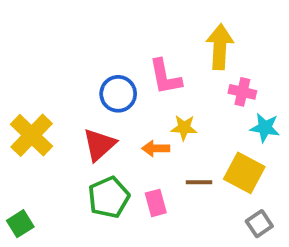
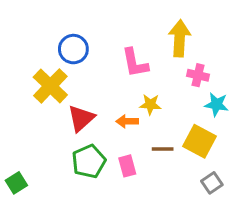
blue circle: (118, 94) -> (73, 49), moved
yellow cross: (32, 135) -> (50, 86), moved

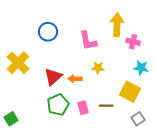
pink cross: (198, 75) -> (133, 42), moved
yellow cross: (50, 86) -> (18, 63), moved
orange arrow: (127, 121) -> (75, 79), moved
brown line: (163, 149) -> (106, 106), moved

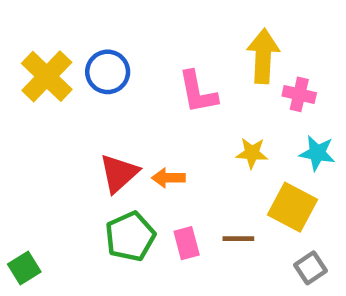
yellow cross: (18, 63) -> (47, 76), moved
yellow star: (98, 68) -> (252, 153), moved

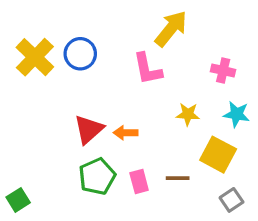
yellow arrow: (263, 56) -> (171, 29), moved, turned 36

